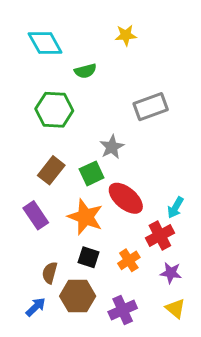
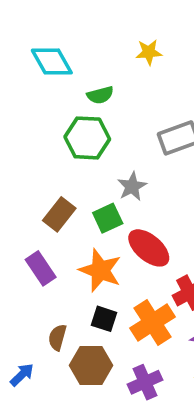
green hexagon: (54, 110) -> (87, 138), moved
orange cross: (129, 260) -> (152, 323), size x1.6
blue arrow: (36, 307) -> (22, 375), moved

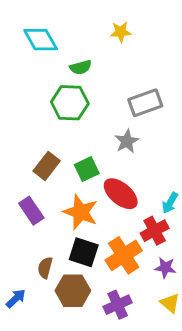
gray star: (132, 186) -> (127, 141), moved
black square: (104, 319) -> (84, 252), size x1.4

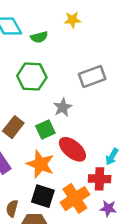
green semicircle: (81, 67) -> (39, 37), moved
gray star: (127, 141) -> (63, 107), moved
red cross: (155, 231) -> (100, 179), turned 30

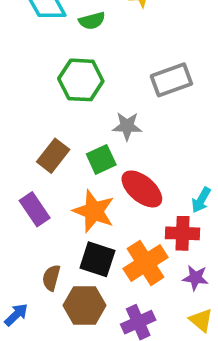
gray star: (63, 107) -> (127, 126), turned 30

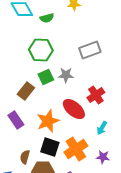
green square: (101, 159) -> (46, 77), moved
cyan arrow: (201, 200) -> (102, 128), moved
orange star: (94, 211) -> (48, 121), turned 30
red cross: (183, 233) -> (96, 95), moved, turned -36

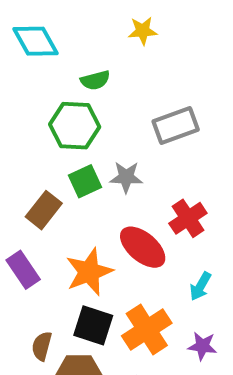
green semicircle: (47, 18) -> (95, 80), moved

